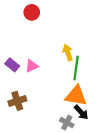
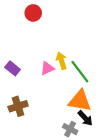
yellow arrow: (68, 53) -> (61, 61), moved
pink triangle: (32, 66) -> (47, 68), moved
green line: (76, 68) -> (80, 72), turned -45

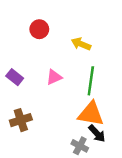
red circle: (33, 13) -> (39, 29), moved
yellow arrow: (61, 61) -> (81, 44), moved, turned -49
green line: (80, 72) -> (91, 81), turned 45

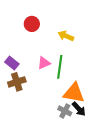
green line: (91, 81) -> (60, 67), moved
brown cross: (21, 120) -> (17, 82), moved
gray cross: (80, 146) -> (65, 111), moved

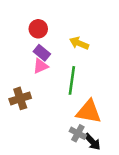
purple rectangle: (12, 63) -> (42, 53), moved
pink triangle: (44, 63) -> (41, 66), moved
black arrow: (79, 109) -> (92, 142), moved

